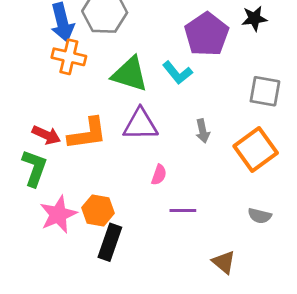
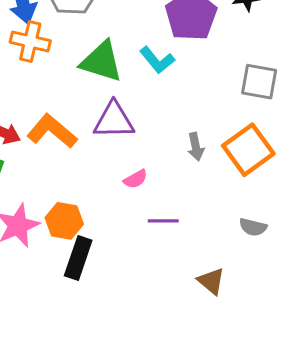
gray arrow: (203, 131) -> (196, 147), moved
orange L-shape: (87, 134) -> (52, 131), turned -132
pink semicircle: (159, 175) -> (135, 179), turned 42

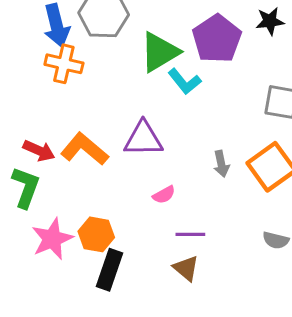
green triangle: (101, 62) -> (160, 52), moved, turned -48
brown triangle: (211, 281) -> (186, 268), moved

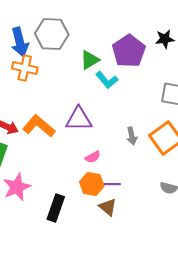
green triangle: (160, 52) -> (90, 60), size x0.7
orange hexagon: (96, 234) -> (92, 184), moved

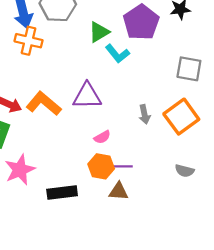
brown triangle: (108, 207) -> (118, 191), turned -36
black rectangle: (56, 208) -> (62, 192), turned 64

